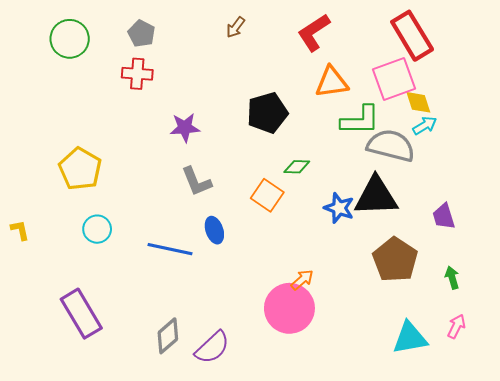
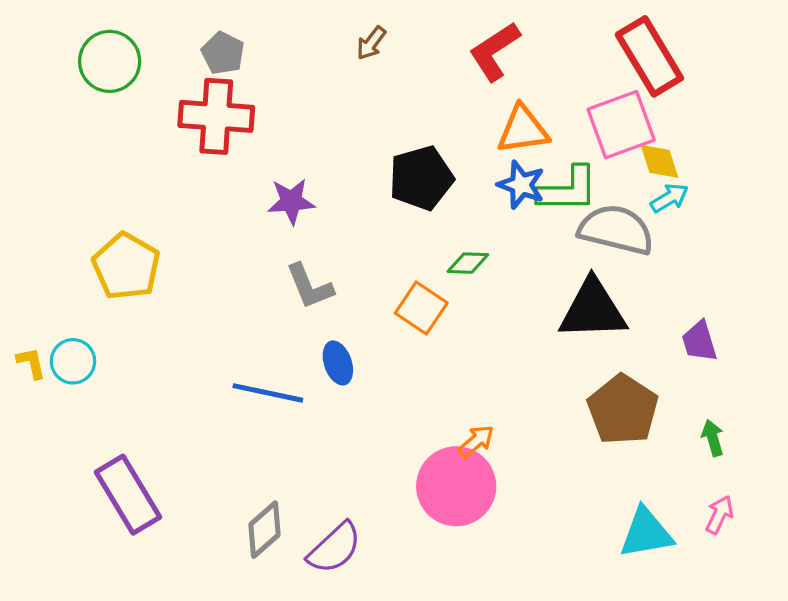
red cross: (137, 74) -> (216, 116), size x1.5
blue star: (339, 208) -> (521, 185), moved
cyan circle: (97, 229) -> (73, 361), moved

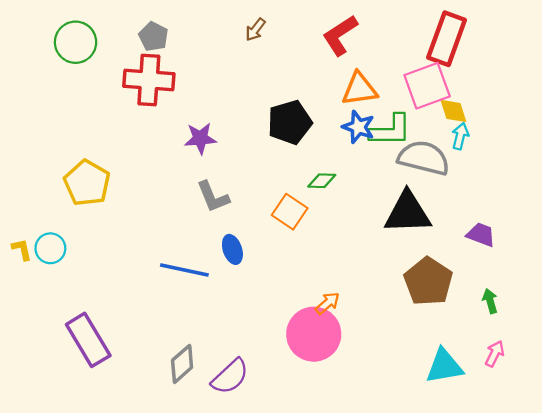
red rectangle: (649, 56) -> (447, 39), turned 51
cyan arrow: (669, 198) -> (460, 136), turned -45
purple trapezoid: (699, 341) -> (481, 235), turned 128

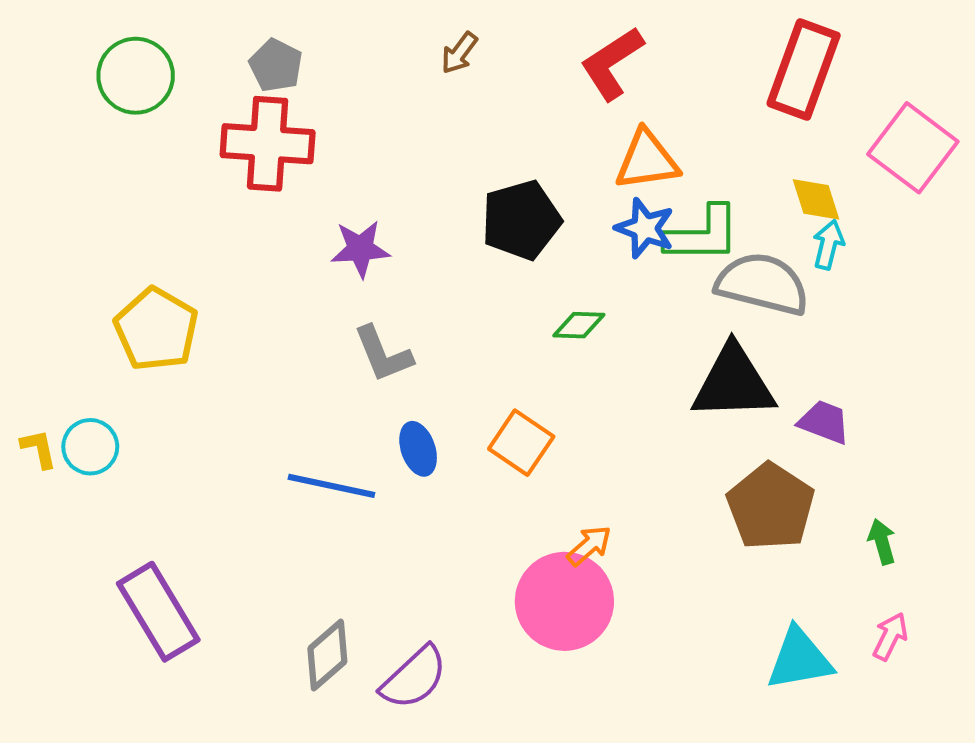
pink square: (427, 86) -> (913, 148), moved, turned -33
orange square: (290, 212) -> (521, 443), moved
purple trapezoid: (481, 235) -> (824, 422), moved

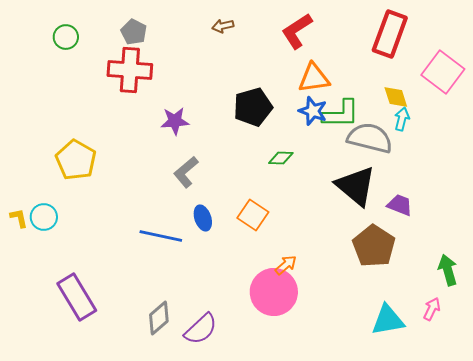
brown arrow: (459, 53) -> (223, 26), turned 40
green circle: (136, 76) -> (66, 37), size x0.7
gray L-shape: (383, 354) -> (186, 172), turned 72
black triangle: (733, 383) -> (356, 186), turned 42
green arrow: (882, 542) -> (448, 270), moved, size x1.4

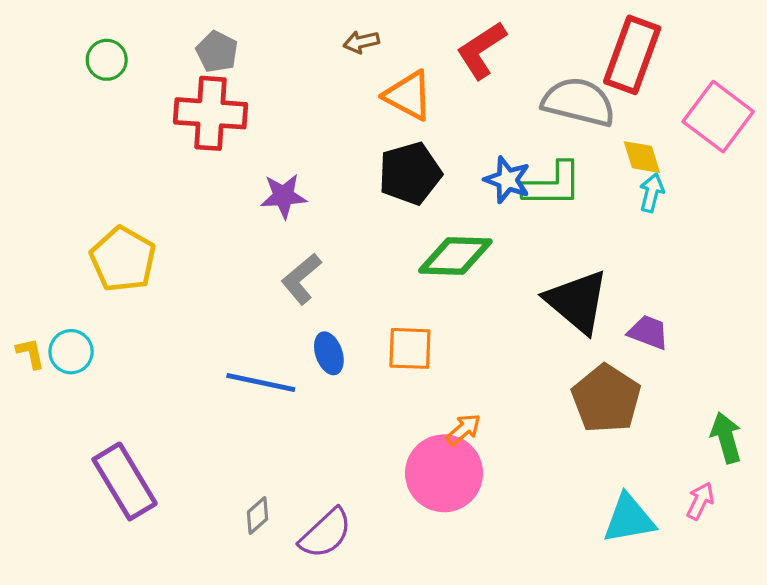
orange triangle: (314, 78) -> (408, 95), moved, turned 36
gray semicircle: (370, 138) -> (579, 102), moved
green diamond: (281, 158) -> (455, 256), size x1.8
orange square: (253, 215) -> (410, 348), turned -32
gray diamond: (159, 318) -> (258, 515), size x0.7

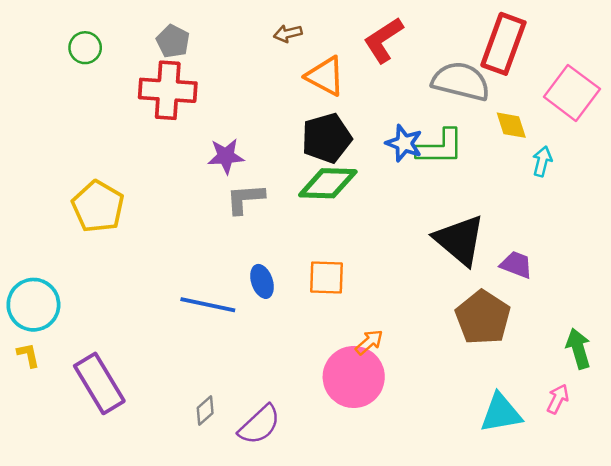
cyan arrow: (652, 193) -> (542, 161), moved
green diamond: (455, 256) -> (328, 183), moved
gray L-shape: (301, 279) -> (245, 199), moved, turned 36
cyan circle: (71, 352) -> (33, 305), moved, size x1.5
yellow L-shape: (30, 353) -> (28, 355), moved

